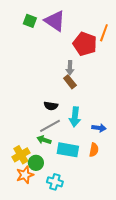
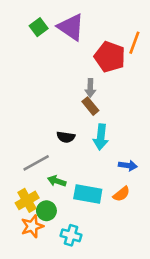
green square: (30, 21) -> (39, 27), turned 32
cyan arrow: (75, 117) -> (101, 137), moved
gray line: (50, 126) -> (36, 163), moved
orange semicircle: (94, 150) -> (121, 194), turned 40

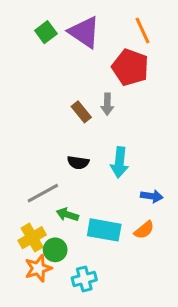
orange line: (134, 43) -> (143, 31), moved, turned -45
brown rectangle: (90, 106) -> (81, 112), moved
cyan cross: (71, 235) -> (84, 279), turned -30

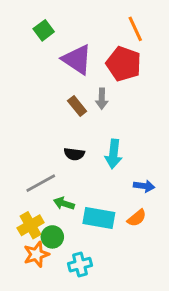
purple triangle: (84, 32) -> (77, 59), moved

